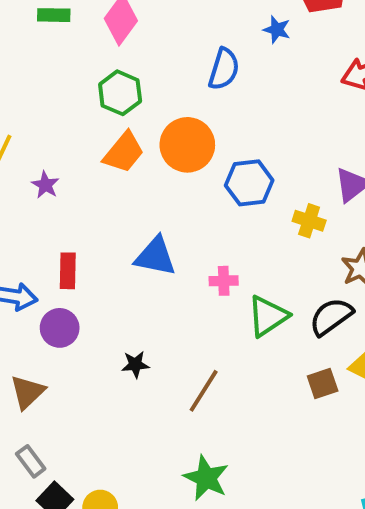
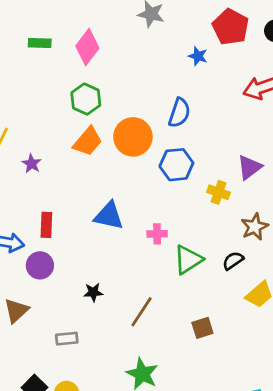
blue semicircle: (224, 69) -> (179, 113), moved
black semicircle: (331, 317) -> (233, 261), size x0.7
brown square: (323, 384) -> (202, 328), moved
gray rectangle: (31, 461) -> (67, 339), moved, turned -60

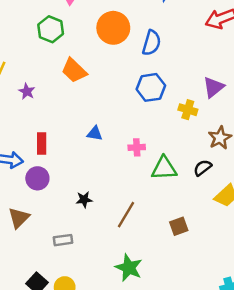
green hexagon: (86, 99) -> (51, 29), moved
orange circle: (133, 137) -> (113, 28), moved
orange trapezoid: (88, 141) -> (74, 71), turned 96
blue triangle: (109, 216) -> (95, 133), size x0.6
green triangle: (188, 260) -> (164, 168), turned 32

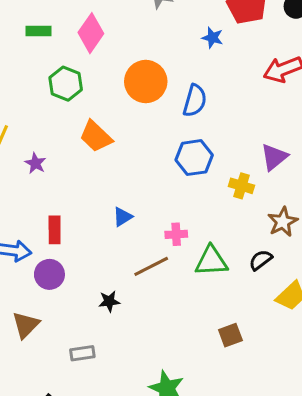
blue triangle: (95, 133) -> (123, 217), turned -42
brown line: (126, 215) -> (151, 266), moved, turned 32

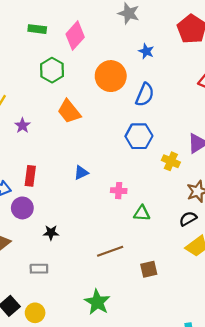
blue star: (212, 38) -> (146, 51), moved
black semicircle: (261, 260) -> (188, 219), moved
green triangle: (211, 261) -> (142, 213), size x0.7
brown line: (151, 266) -> (110, 251), moved
black star: (109, 301) -> (51, 233), moved

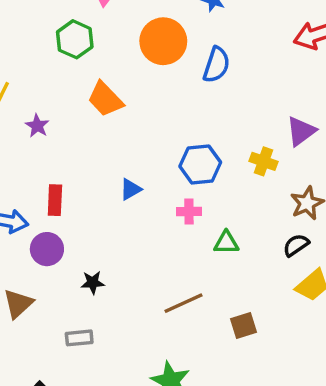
blue hexagon: (139, 136) -> (200, 164), moved

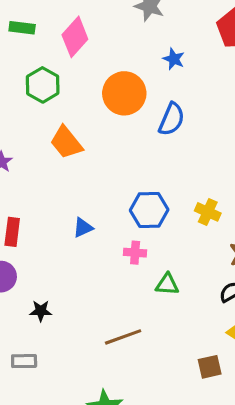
brown square: (244, 326) -> (210, 367), moved

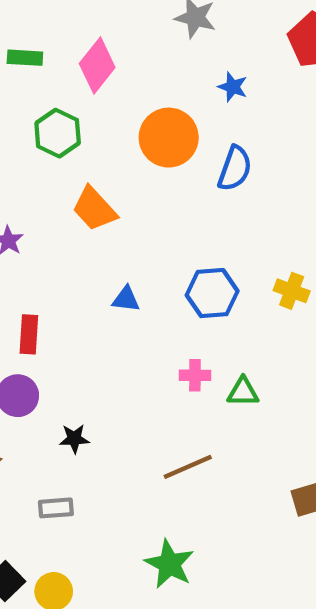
blue triangle: (83, 228) -> (126, 299), moved, turned 35
pink cross: (135, 253) -> (195, 375), moved

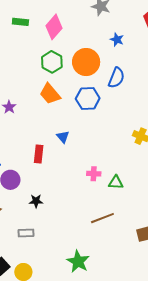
green hexagon: (58, 133) -> (52, 62), moved
blue hexagon: (212, 293) -> (88, 98), moved
blue triangle: (126, 299) -> (63, 137), turned 40
red rectangle: (29, 334) -> (39, 154), moved
brown line: (188, 467) -> (102, 218), moved

